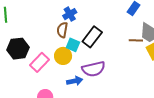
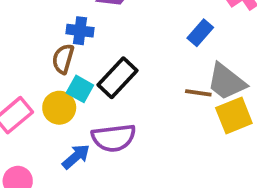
blue cross: (70, 14) -> (80, 31), turned 32
blue arrow: (75, 81) -> (76, 157), turned -35

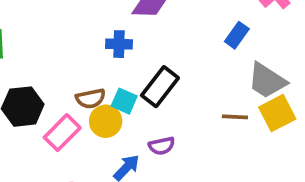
brown semicircle: (63, 59) -> (91, 99), moved, turned -112
brown line: (198, 93) -> (235, 117), moved
purple semicircle: (114, 138) -> (162, 146), size x0.6

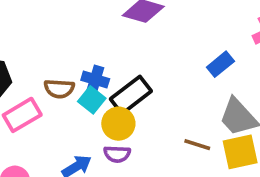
blue cross: (119, 44) -> (95, 79), moved
yellow circle: (106, 121) -> (118, 124), moved

